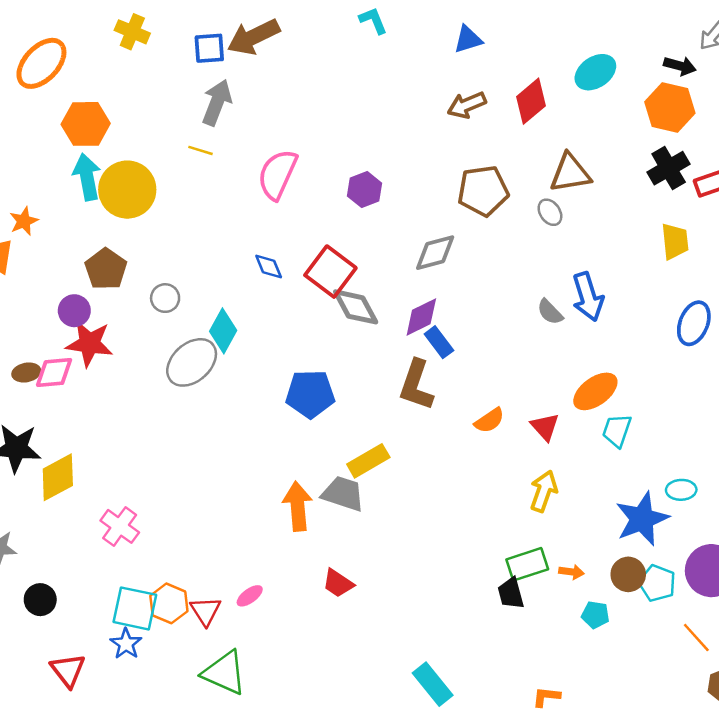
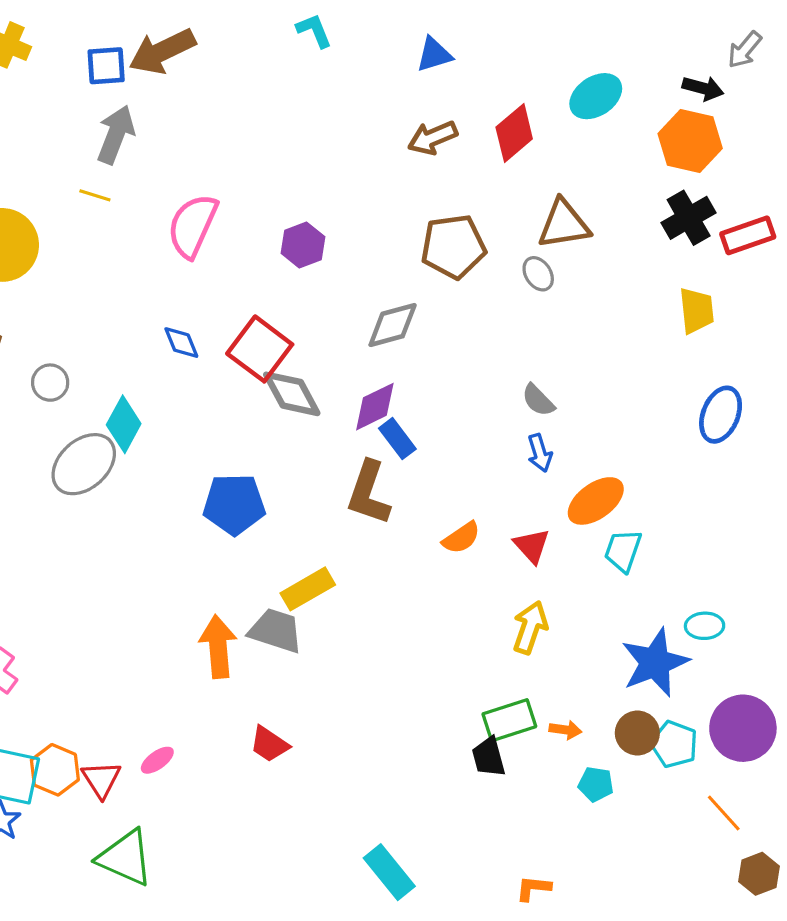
blue arrow: (588, 297) -> (540, 453), moved, size x0.6

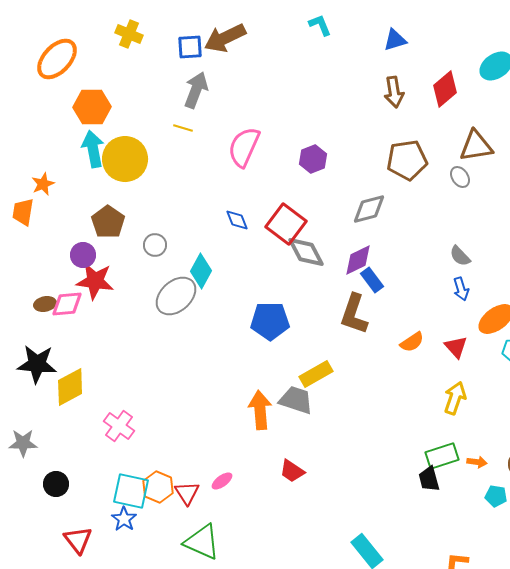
brown arrow: (433, 138) -> (394, 92), turned -76

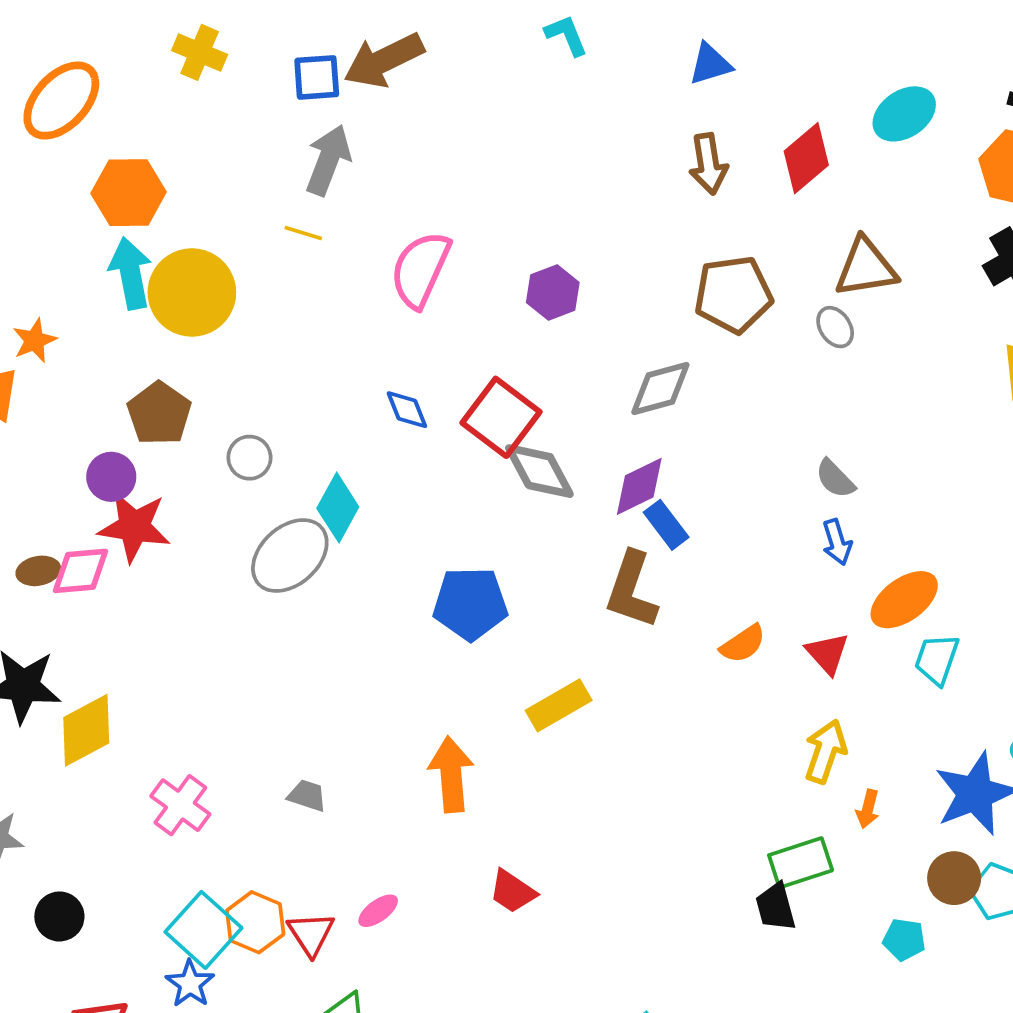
gray trapezoid: (296, 400) -> (307, 796), moved, size x0.6
orange arrow: (477, 462) -> (868, 809), moved, turned 96
cyan square: (131, 491) -> (203, 930), turned 30

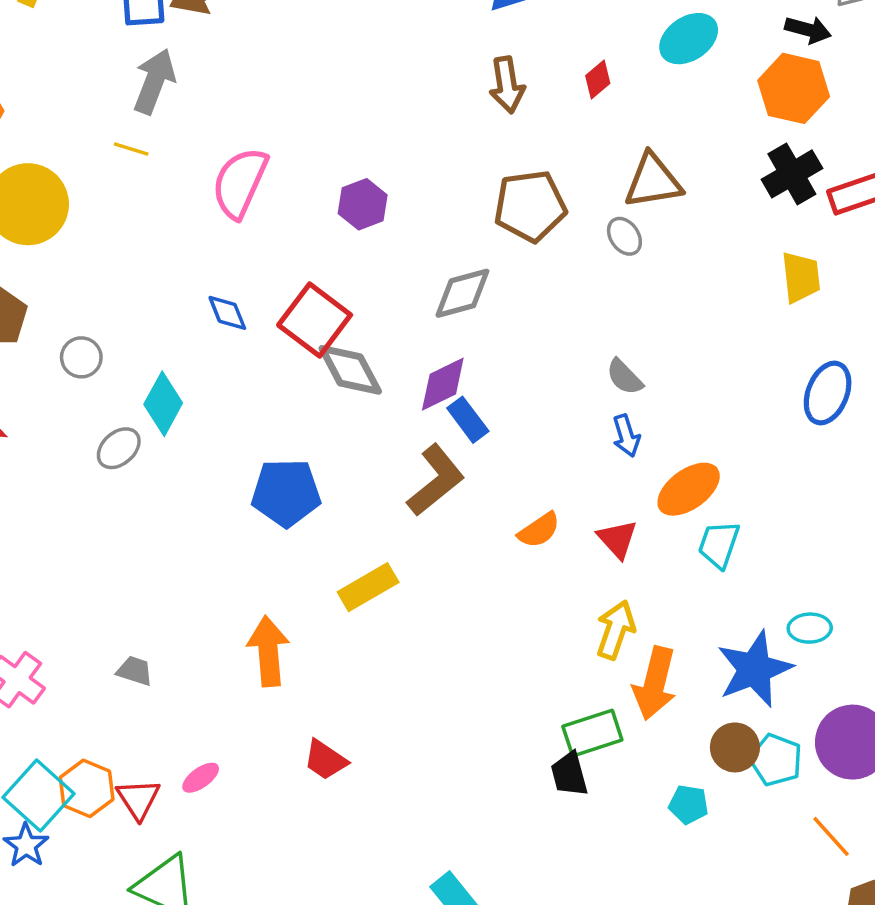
red diamond: (806, 158) -> (598, 80), size x0.6
gray ellipse: (290, 556) -> (119, 448), size x0.6
brown L-shape: (632, 590) -> (436, 480), turned -148
orange arrow: (868, 809) -> (655, 683), size x2.0

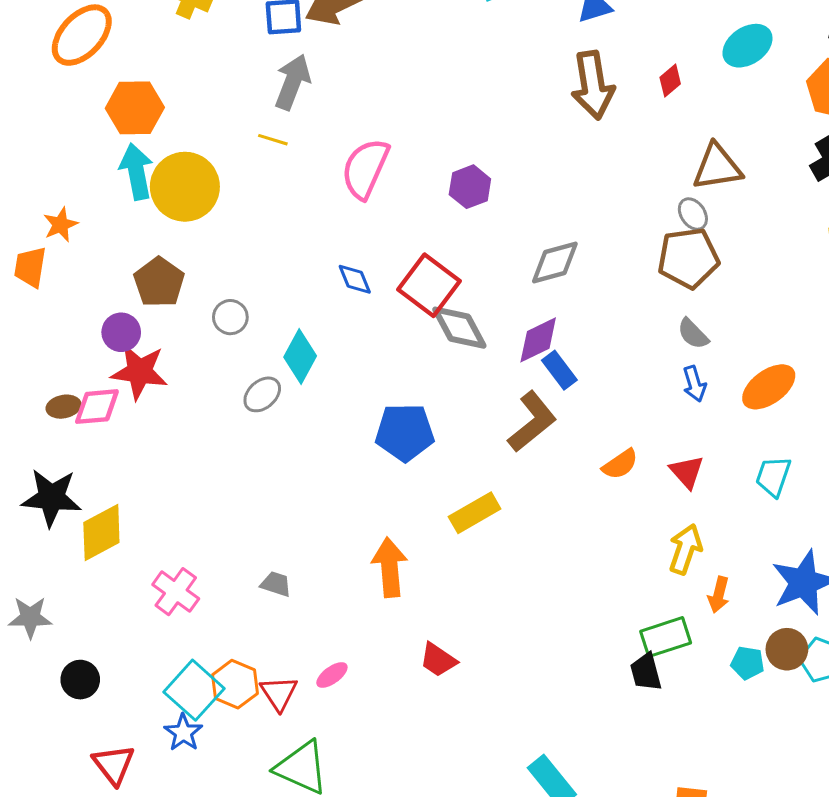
brown arrow: (507, 85) -> (593, 85), size x1.4
brown pentagon: (530, 206) -> (688, 258), moved
orange ellipse: (689, 489) -> (769, 387), moved
orange arrow: (655, 683) -> (719, 595), size x0.6
cyan pentagon: (689, 804) -> (747, 663), moved

